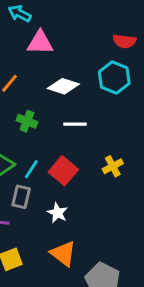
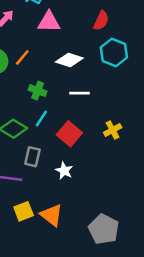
red semicircle: (124, 41) -> (101, 21), moved, turned -72
cyan line: (31, 169) -> (41, 119), moved
orange triangle: (63, 254) -> (52, 215), moved

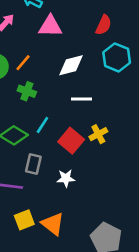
white diamond: (69, 60) -> (71, 65), turned -32
green cross: (38, 91) -> (27, 91), moved
yellow cross: (113, 130) -> (98, 134), moved
white star: (64, 171) -> (66, 178), turned -30

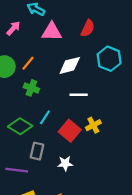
red semicircle: (104, 25) -> (88, 28), moved

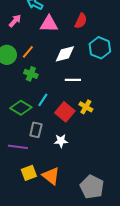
yellow cross: (93, 125) -> (86, 107), turned -32

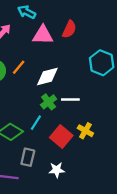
red semicircle: (81, 21) -> (69, 29), moved
white diamond: (65, 54) -> (47, 77), moved
green cross: (31, 74) -> (49, 102), moved, turned 32

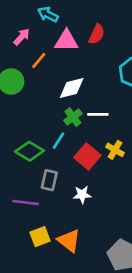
orange line: (19, 67) -> (39, 60), moved

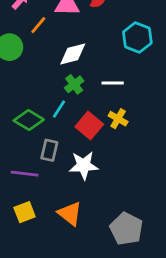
white line: (98, 114) -> (113, 83), moved
white star: (82, 195) -> (84, 165), size x1.5
yellow square: (40, 237) -> (25, 212), moved

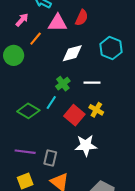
white diamond: (73, 54) -> (72, 53), moved
gray rectangle: (49, 150) -> (50, 158), moved
white star: (84, 165) -> (86, 145), moved

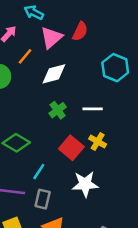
pink triangle: (58, 23) -> (51, 38), turned -42
white diamond: (72, 53) -> (54, 74), moved
cyan line: (51, 102) -> (39, 172), moved

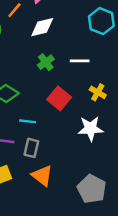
yellow cross: (98, 142) -> (98, 92), moved
cyan line: (39, 172) -> (28, 121), turned 63
white star: (85, 184) -> (91, 129), moved

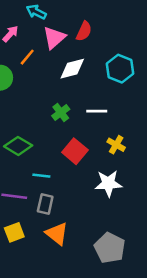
white diamond: (42, 27) -> (72, 69), moved

